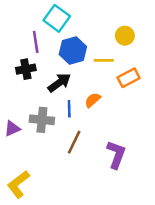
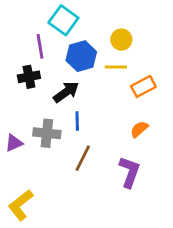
yellow circle: (125, 36) -> (121, 40), moved
orange semicircle: (93, 100) -> (139, 129), moved

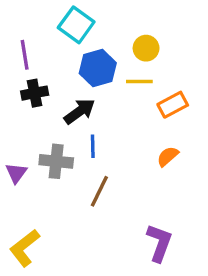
purple line: (40, 46) -> (25, 55), moved
purple triangle: (14, 143) -> (16, 173), turned -30
purple L-shape: (130, 172) -> (159, 243), moved

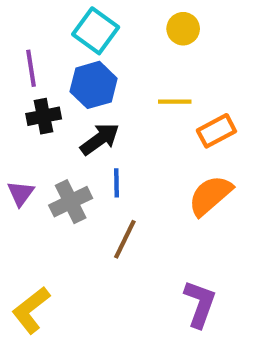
yellow circle: (146, 48) -> (183, 29), moved
blue hexagon: (98, 68) -> (94, 85), moved
orange semicircle: (168, 156) -> (210, 195), size x1.6
gray cross: (56, 161) -> (71, 202), turned -32
purple triangle: (16, 173) -> (21, 193), moved

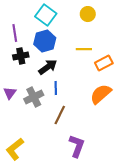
purple L-shape: (200, 304) -> (77, 146), moved

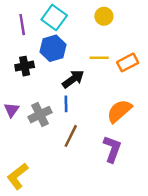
purple line: (15, 33) -> (22, 25), moved
orange rectangle: (104, 63) -> (128, 62), moved
black arrow: (48, 67) -> (73, 79), moved
purple L-shape: (77, 146) -> (112, 149), moved

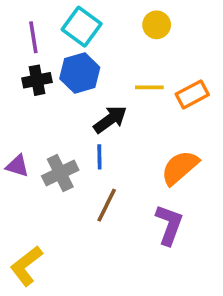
black cross: (25, 66) -> (37, 80), moved
purple triangle: (12, 110) -> (17, 166), turned -49

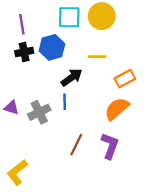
yellow circle: (157, 25) -> (102, 16), size x1.5
cyan square: (82, 27) -> (69, 17), moved, turned -35
orange rectangle: (192, 94) -> (125, 79), moved
brown line: (107, 205) -> (76, 145), moved

